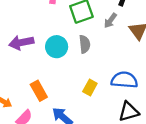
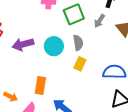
yellow rectangle: (90, 87) -> (80, 64), moved
orange rectangle: (39, 91) -> (40, 85), turned 42

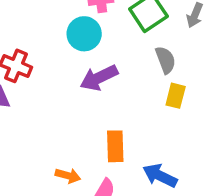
purple arrow: (23, 44) -> (99, 78), moved
cyan circle: (54, 46) -> (84, 34), moved

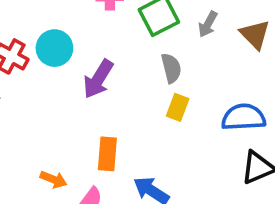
cyan circle: (84, 34) -> (54, 48), moved
purple arrow: (99, 78) -> (98, 79), turned -39

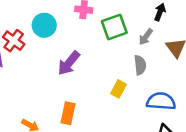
cyan circle: (54, 48) -> (44, 25), moved
gray semicircle: (171, 68) -> (140, 65), moved

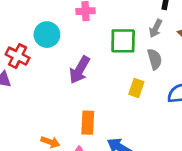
green square: (114, 27) -> (123, 41), moved, turned 30

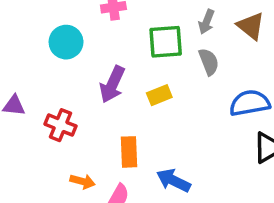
red cross: (18, 56) -> (60, 125), moved
yellow rectangle: (136, 88) -> (159, 95), moved, turned 54

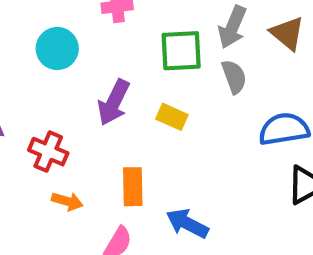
gray arrow: (207, 22) -> (232, 27), size x1.4
yellow rectangle: (159, 95) -> (172, 117), turned 45
orange arrow: (83, 181) -> (67, 201), moved

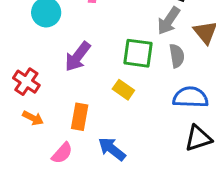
green square: (181, 51) -> (138, 53), moved
gray semicircle: (234, 77) -> (177, 56), moved
yellow rectangle: (172, 117) -> (123, 90), moved

